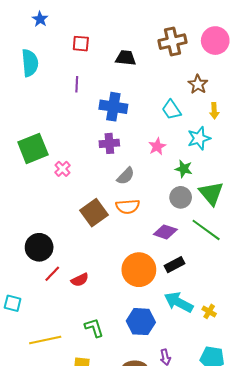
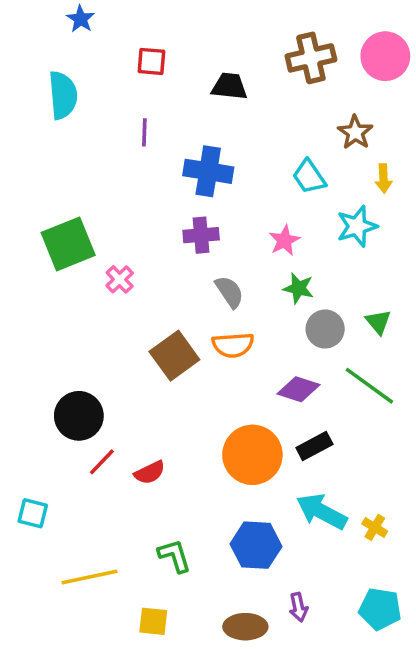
green star: (184, 169) -> (299, 288), moved
gray semicircle: (126, 176) -> (229, 292), turned -78
green triangle: (211, 193) -> (378, 322), size x0.6

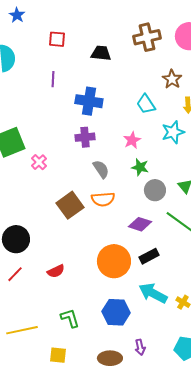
red line: (102, 462) -> (15, 274), moved

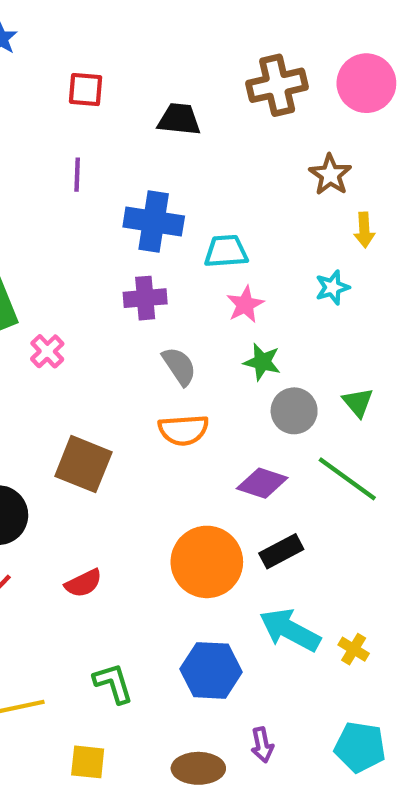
cyan trapezoid: (146, 104) -> (226, 251), moved, turned 120
cyan star: (173, 132) -> (332, 287), size x0.7
brown square: (70, 205) -> (83, 464), moved, turned -32

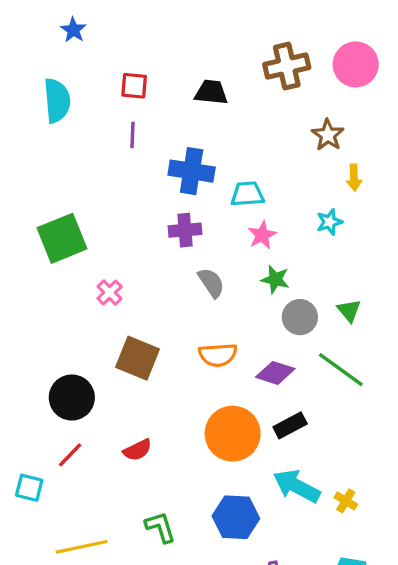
red square: (86, 90) -> (134, 86), moved
pink cross: (47, 351) -> (110, 292), moved
orange semicircle: (183, 430) -> (218, 355), moved

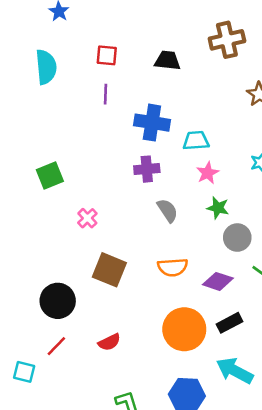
green square: (62, 238) -> (50, 176), size x0.7

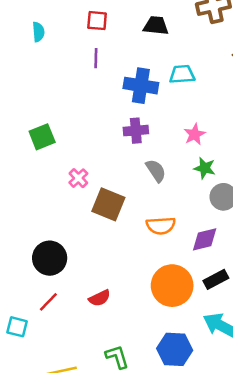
cyan semicircle: (46, 67) -> (38, 32), size x0.6
cyan trapezoid: (196, 141) -> (182, 74), moved
brown square: (109, 270) -> (108, 204), moved
purple diamond: (218, 281) -> (205, 239), turned -32

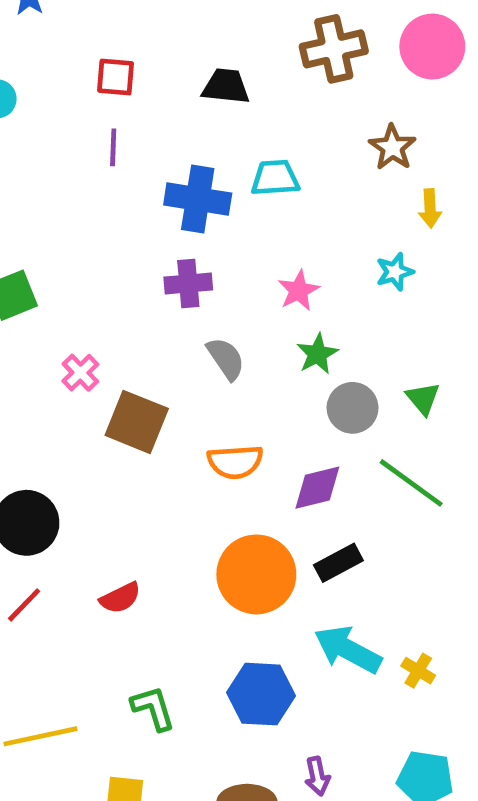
green star: (205, 168) -> (317, 354), turned 30

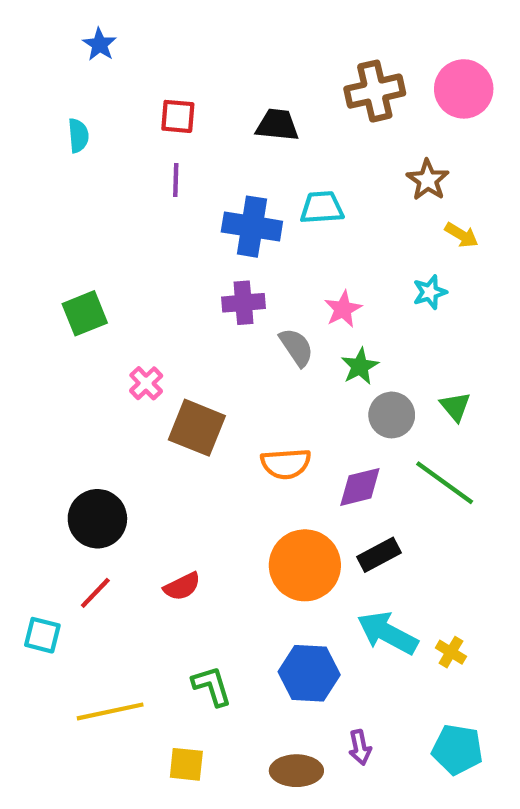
yellow arrow: (430, 208) -> (462, 235), turned -56
gray semicircle: (226, 359) -> (296, 347), moved

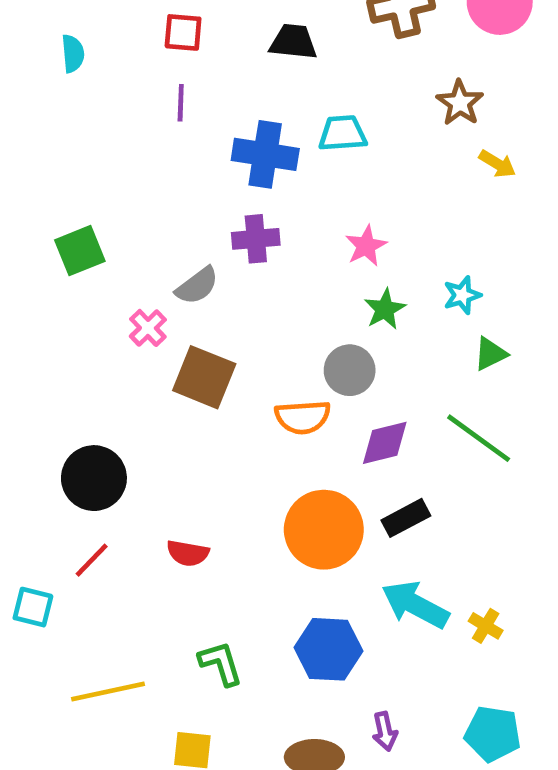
cyan star: (430, 292) -> (462, 295), moved
gray semicircle: (296, 347) -> (197, 286), moved, turned 87
green triangle: (455, 407) -> (490, 354), turned 44
gray circle: (392, 415) -> (350, 370), moved
red semicircle: (182, 586) -> (188, 553), turned 36

